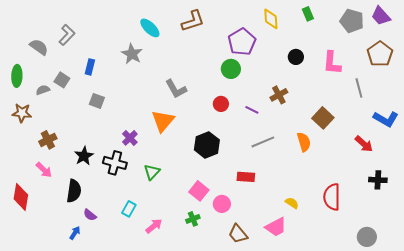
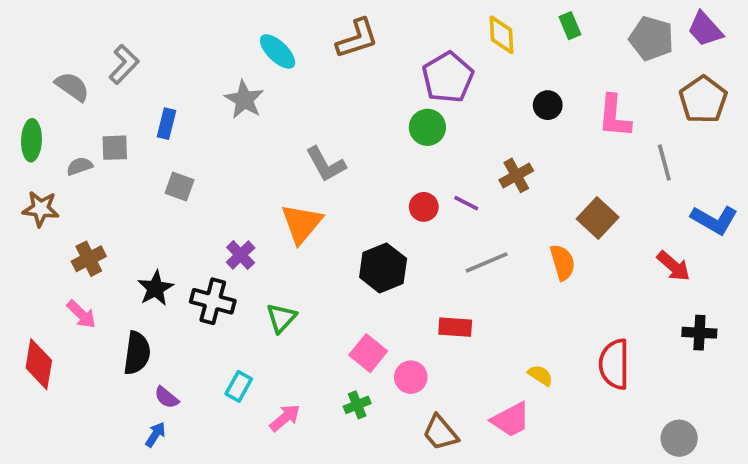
gray square: (62, 80) -> (115, 148), turned -35
red circle: (221, 104) -> (424, 207), moved
blue arrow: (75, 233) -> (155, 434), moved

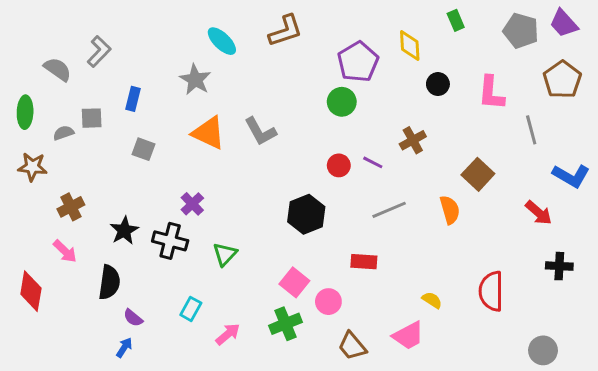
yellow diamond: (501, 35) -> (410, 46), moved
orange triangle: (302, 224) -> (209, 133), moved, turned -45
green cross: (357, 405) -> (286, 324), size x1.5

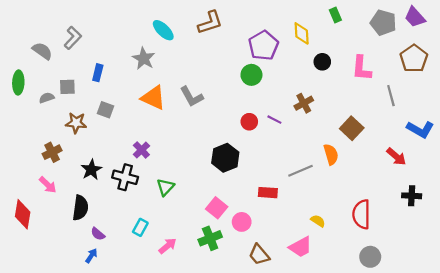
brown star: (32, 167) -> (76, 123), moved
gray line: (389, 210) -> (300, 171), moved
gray circle: (543, 350) -> (370, 257), moved

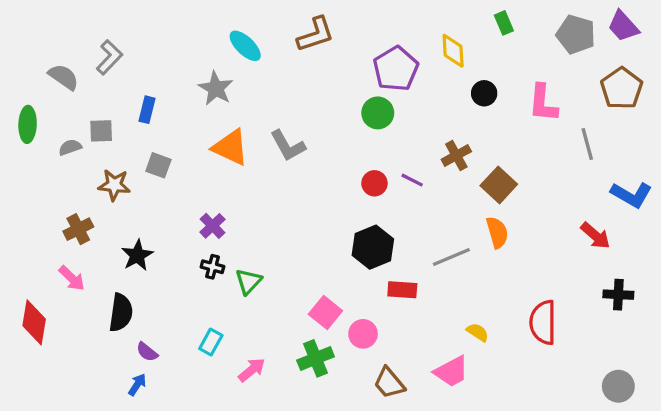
brown square: (352, 128) -> (499, 185), moved
black hexagon: (225, 158) -> (373, 247), moved
black cross: (125, 177) -> (212, 267), moved, size x0.6
gray circle: (370, 257) -> (618, 386), moved

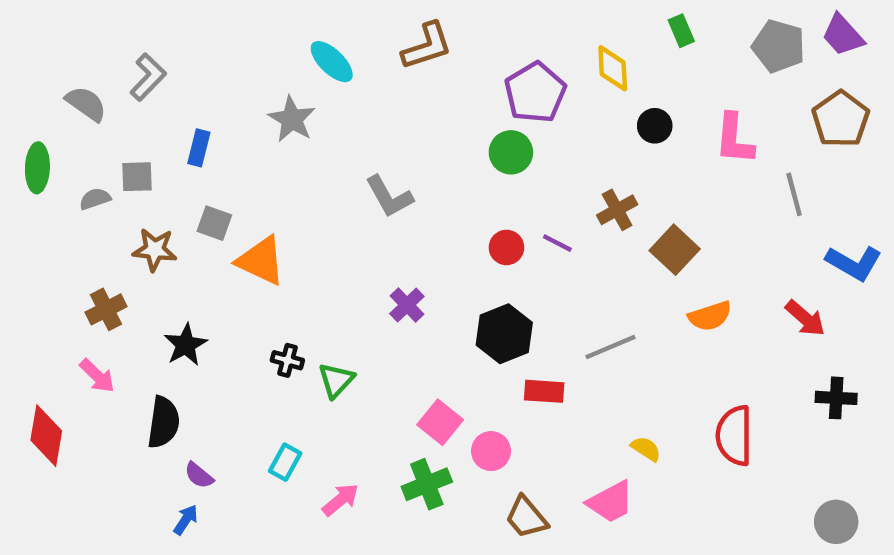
orange triangle: (230, 147) -> (261, 261), moved
purple cross: (212, 226) -> (407, 305), moved
orange semicircle: (497, 232) -> (710, 316), moved, turned 88

